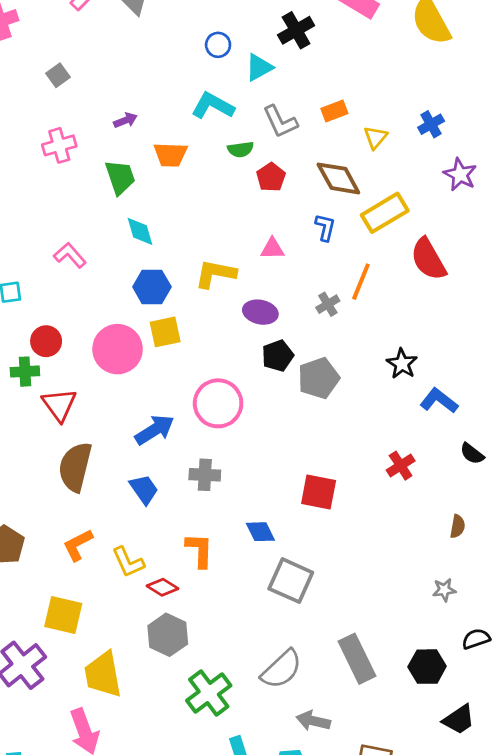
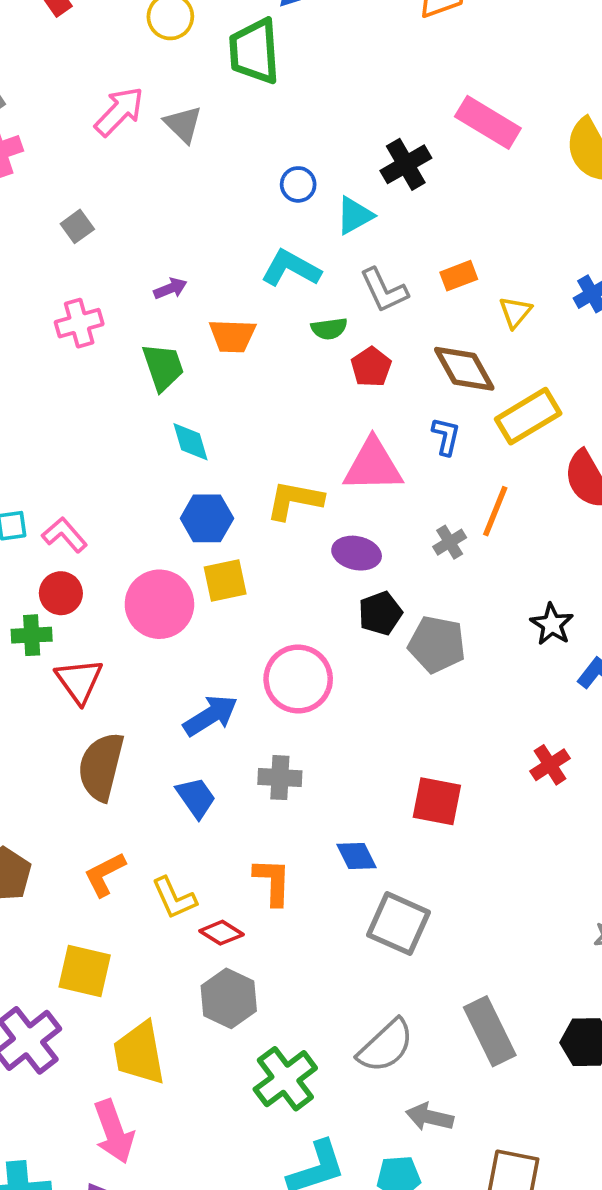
pink triangle: (272, 249) -> (373, 465), size x1.8
pink L-shape: (70, 255) -> (65, 535), moved
gray pentagon: (319, 378) -> (437, 644), turned 30

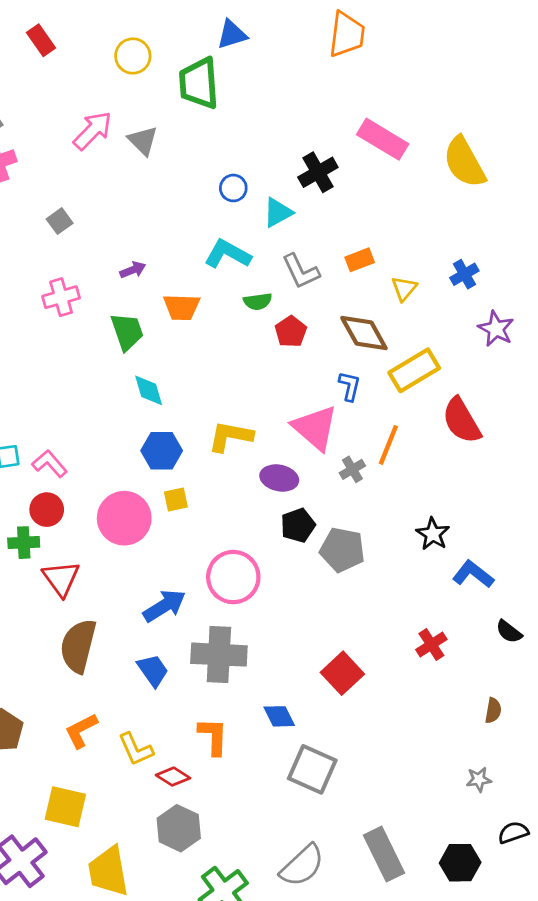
pink triangle: (373, 465) -> (315, 428), moved, turned 42
yellow square: (225, 580) -> (176, 500), size x0.7
gray cross: (280, 778) -> (219, 655), size x1.6
red square: (437, 801) -> (342, 673), turned 36

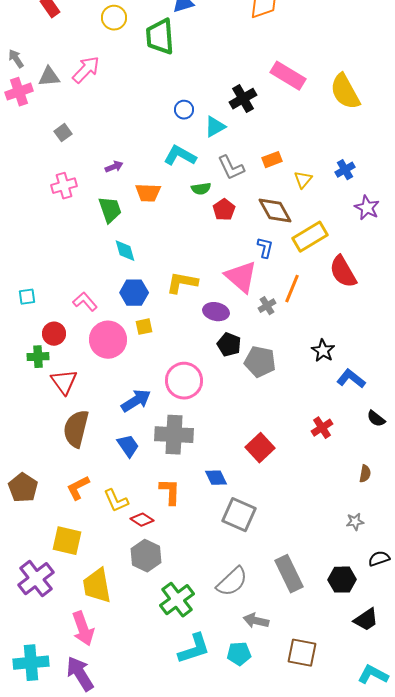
gray triangle: (143, 141) -> (49, 77), moved, turned -50
pink L-shape: (50, 464) -> (85, 302), moved
black pentagon: (298, 525) -> (229, 345), turned -30

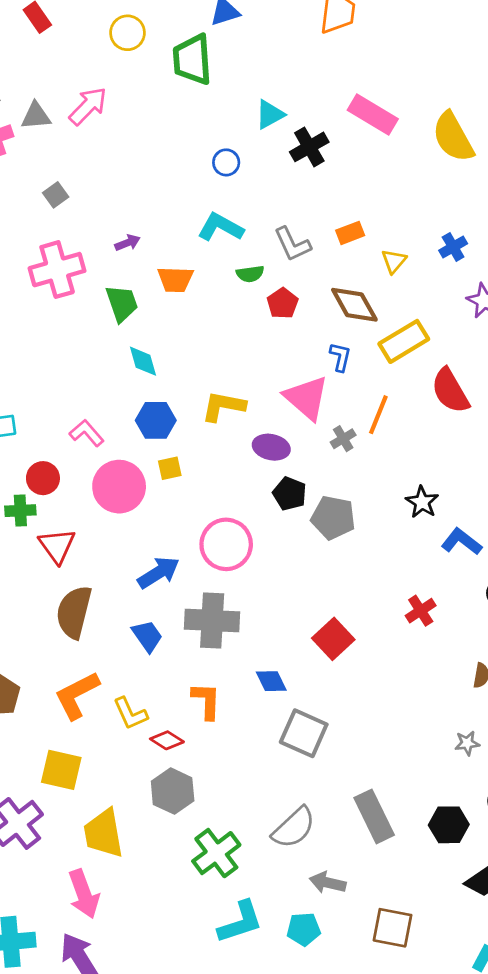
cyan triangle: (215, 127) -> (270, 115), moved
pink cross: (64, 186) -> (57, 270), size x1.5
orange L-shape: (78, 488) -> (77, 695), size x1.4

